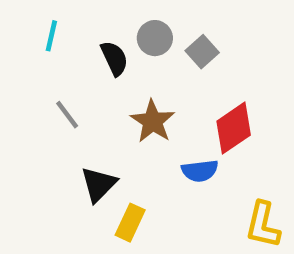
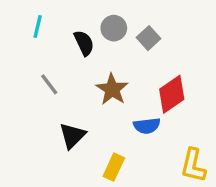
yellow rectangle: (130, 223) -> (114, 167), moved

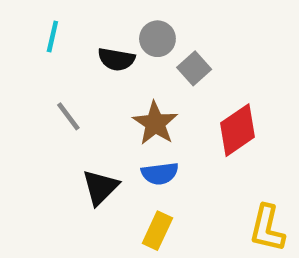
gray square: (149, 38) -> (194, 68), moved
black semicircle: (84, 43) -> (116, 59), turned 125
blue semicircle: (147, 126) -> (160, 174), moved

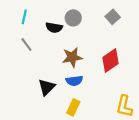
gray square: (194, 68) -> (113, 17), moved
gray line: (68, 116) -> (26, 45), moved
brown star: (155, 123) -> (72, 57), turned 30

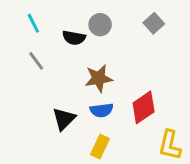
cyan line: (24, 17) -> (33, 23), turned -40
red diamond: (110, 61) -> (144, 107), moved

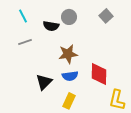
gray line: (36, 61) -> (25, 42), turned -72
red diamond: (144, 107) -> (99, 74), turned -55

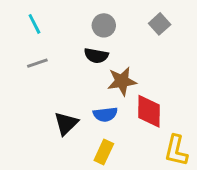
black semicircle: (51, 26) -> (96, 56), moved
brown star: (68, 54) -> (122, 81), moved

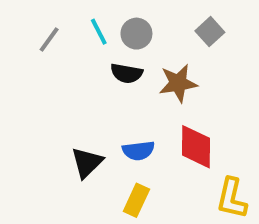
cyan line: (34, 24) -> (99, 32), moved
gray line: (37, 63) -> (49, 40), moved, turned -35
brown star: (122, 81) -> (178, 83), moved

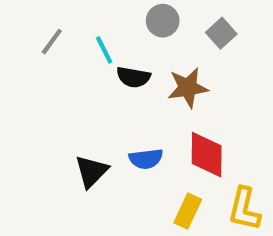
cyan line: (99, 32) -> (104, 50), moved
gray circle: (136, 34) -> (163, 21), moved
yellow rectangle: (136, 200) -> (188, 211), moved

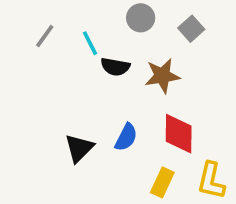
blue semicircle: (146, 159) -> (126, 137), turned -56

